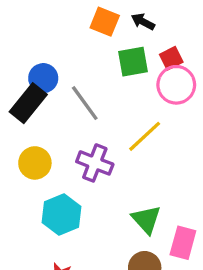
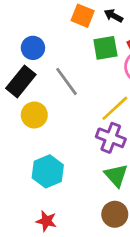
blue circle: (43, 78) -> (33, 48), moved
yellow circle: (35, 163) -> (34, 115), moved
purple cross: (95, 163) -> (111, 138), moved

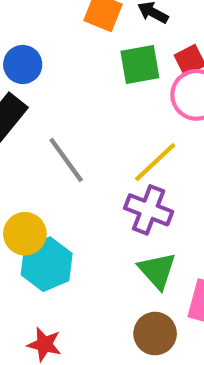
gray line: (67, 81) -> (66, 160), moved
yellow circle: (34, 115) -> (25, 234), moved

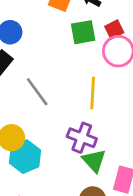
yellow line: (155, 162) -> (93, 93), turned -44
purple cross: (149, 210) -> (82, 138), moved

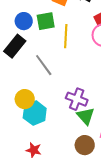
green square: (83, 32) -> (46, 21), moved
yellow line: (93, 93) -> (66, 36), moved

